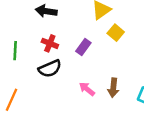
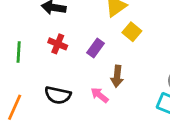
black semicircle: (50, 69) -> (58, 95), moved, turned 35
brown arrow: (113, 88) -> (117, 76), moved

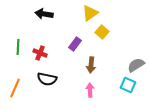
red cross: (58, 44) -> (40, 53), moved
pink arrow: (100, 95) -> (90, 90), moved, turned 48

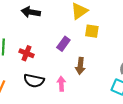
yellow square: (102, 32) -> (92, 31), turned -32
pink arrow: (90, 90) -> (61, 84), moved

